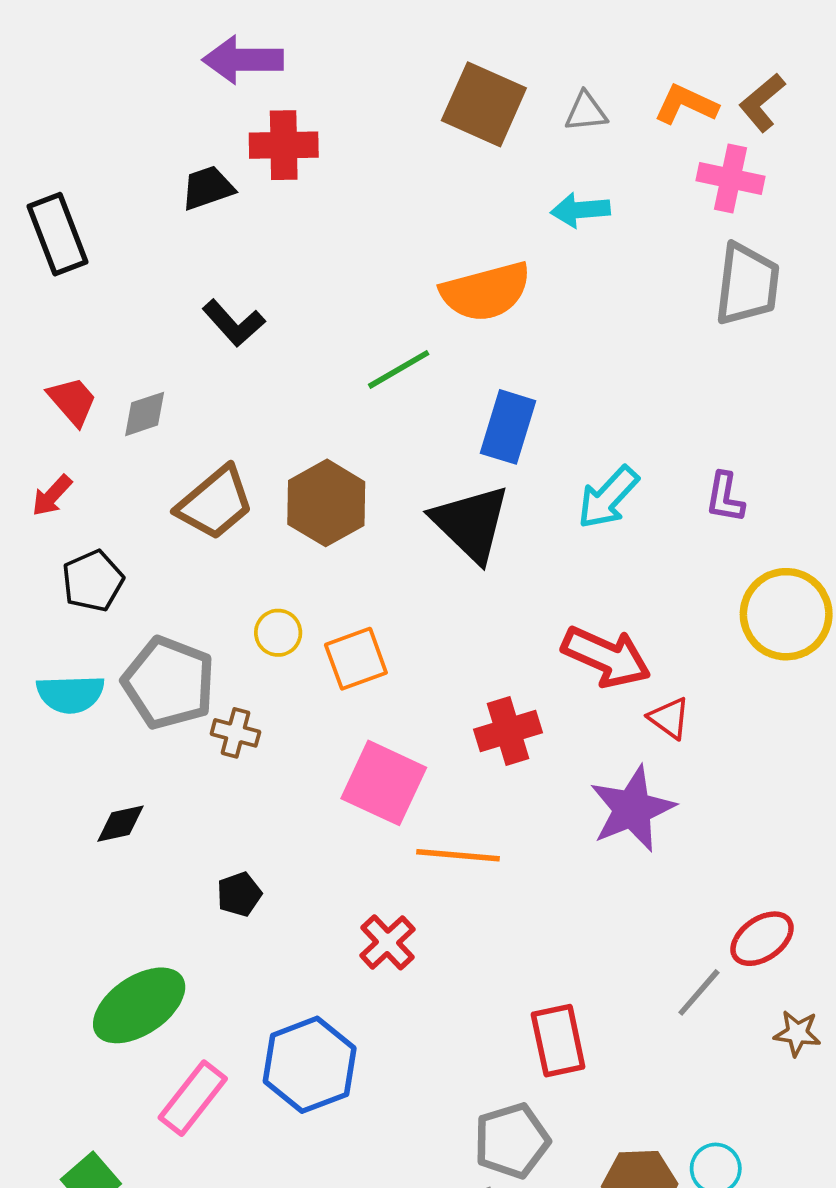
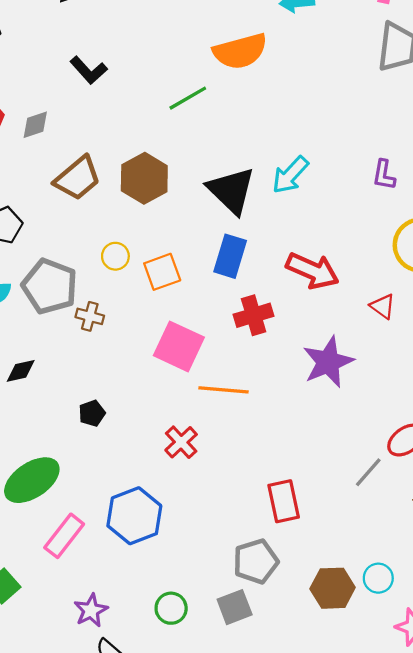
blue rectangle: (508, 427) -> (230, 256), moved
cyan arrow: (608, 497) -> (290, 175), moved
red triangle: (669, 718) -> (383, 306), moved

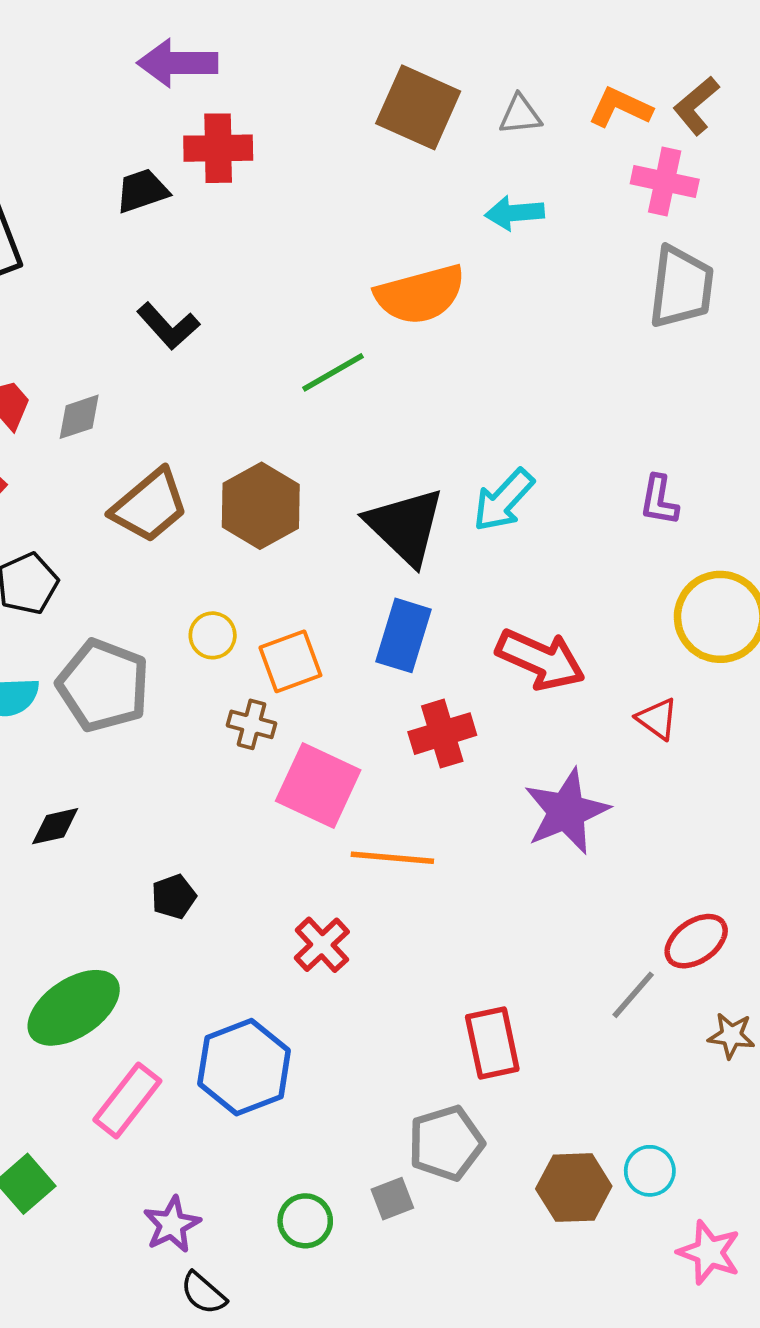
brown cross: (90, 316) -> (251, 724), moved
gray square: (235, 607) -> (392, 1199), moved, size x0.7

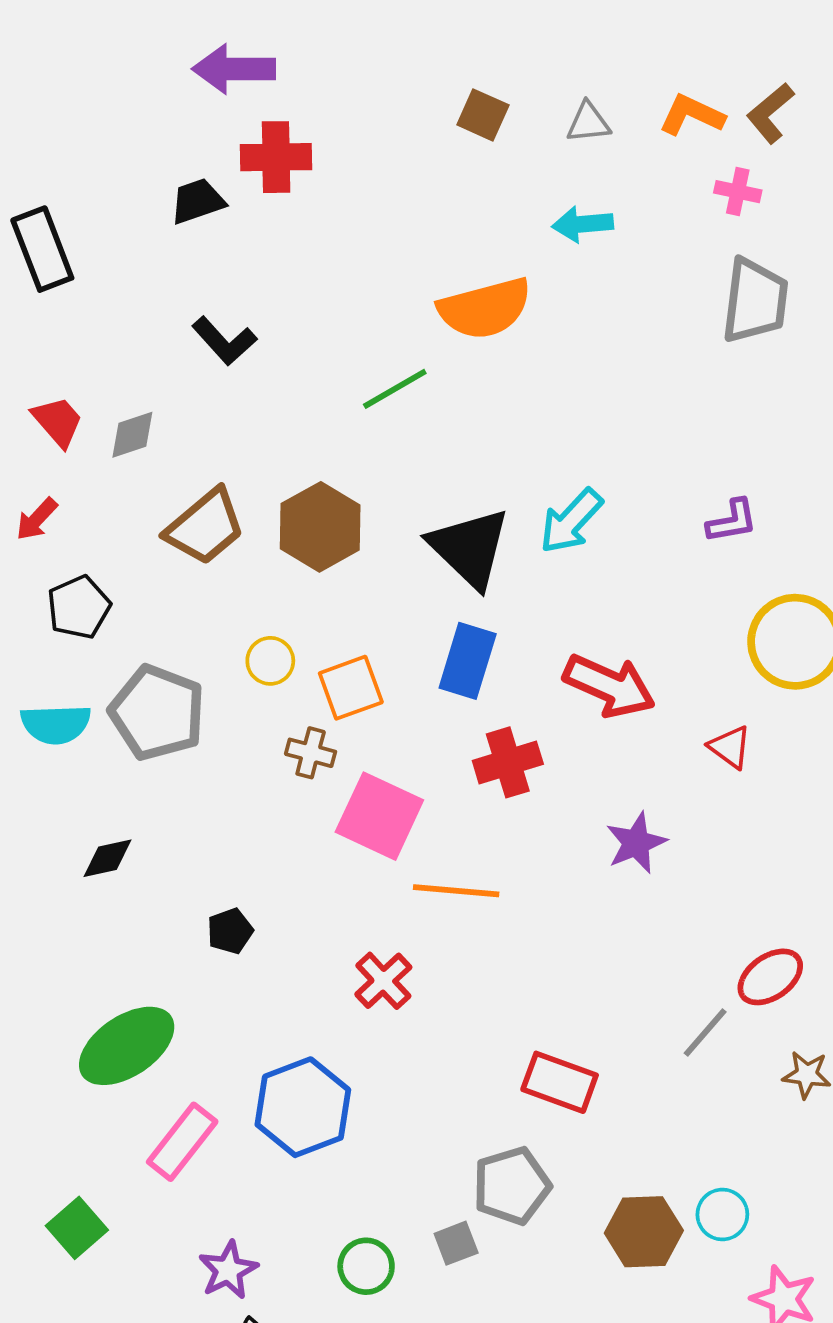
brown square: (418, 107) -> (483, 115), size x0.6
pink cross: (665, 182) -> (738, 192), size x0.7
purple L-shape: (659, 500) -> (732, 521), turned -110
purple star: (566, 811) -> (636, 843), size x0.7
red rectangle: (492, 1043) -> (560, 1082), turned -58

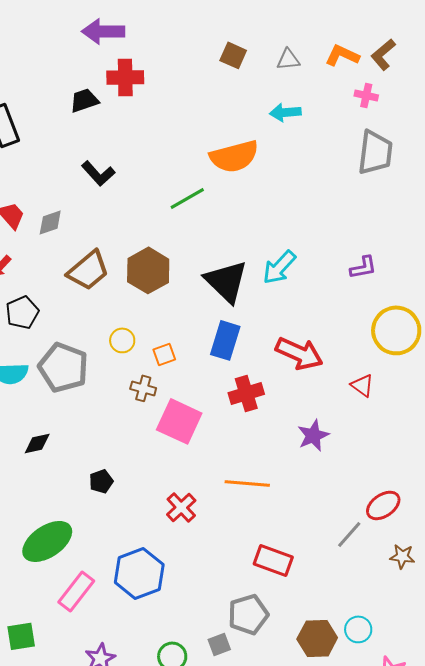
orange square: (351, 688) -> (164, 354), size x0.7
orange line: (456, 891) -> (247, 483), moved
green square: (77, 1228) -> (21, 636), turned 32

